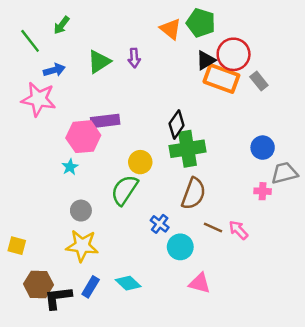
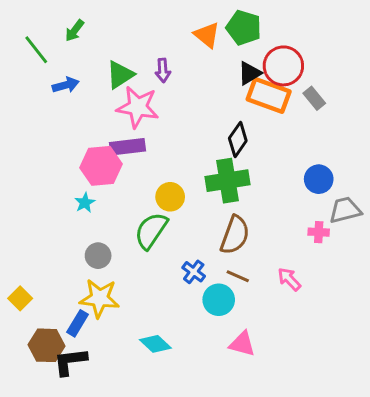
pink star: (39, 99) -> (138, 107), moved
black diamond: (177, 125) -> (238, 139), moved
brown line: (213, 227) -> (238, 276), moved
yellow square: (17, 246) -> (20, 298), turned 30
blue rectangle: (91, 287) -> (77, 323), moved

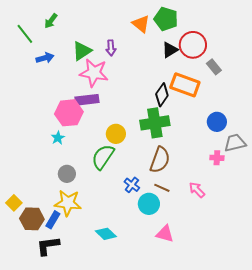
orange rectangle: (269, 95) -> (185, 85), moved
brown hexagon: (47, 345) -> (32, 219), moved

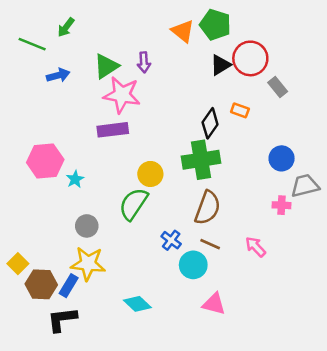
green line: (25, 34) -> (32, 44), turned -30
orange rectangle: (185, 85) -> (240, 110), size x0.5
pink hexagon: (69, 113) -> (45, 161), moved

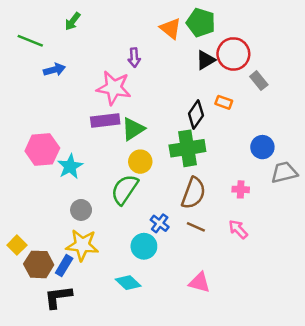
green arrow: (66, 27) -> (73, 21), moved
green triangle: (106, 66) -> (133, 129), moved
cyan star: (75, 179) -> (70, 166), size x1.5
pink cross: (282, 205) -> (241, 189), moved
cyan circle: (193, 265) -> (144, 246), moved

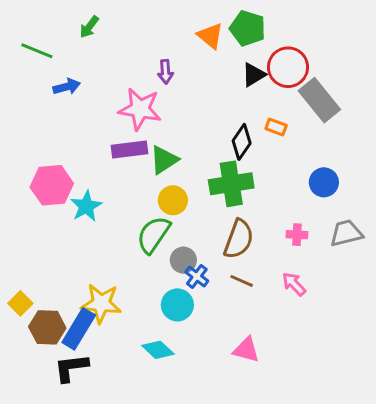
gray rectangle: (259, 81) -> (319, 100), size x1.8
gray trapezoid: (284, 172) -> (346, 233), moved
gray circle: (81, 210) -> (183, 260), moved
blue rectangle: (64, 266) -> (79, 329), size x1.5

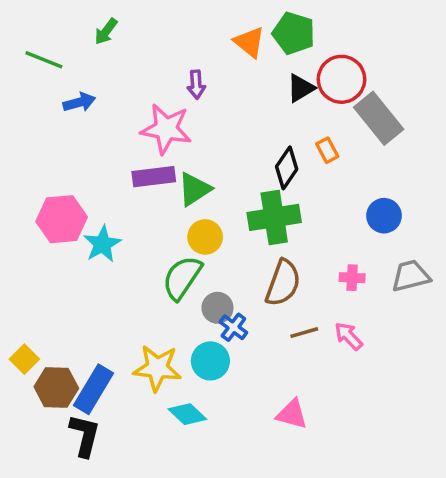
orange rectangle: (276, 127) -> (327, 150), turned 42
brown line: (242, 281) -> (304, 333), moved, turned -40
yellow star: (101, 303) -> (157, 368), moved
black L-shape: (71, 368) -> (85, 435), turned 111

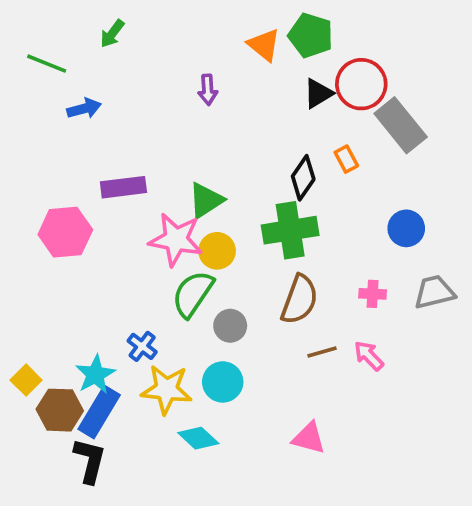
pink star: (166, 129) -> (176, 240), moved
purple rectangle: (154, 177) -> (123, 187), moved
cyan star: (102, 244) -> (95, 374), moved
blue cross: (233, 327) -> (142, 346), moved

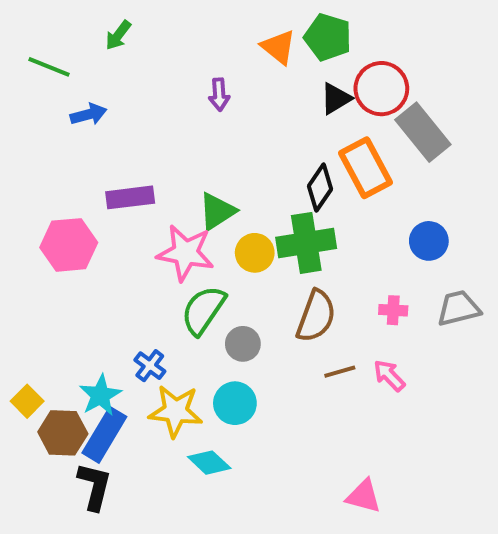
orange rectangle: (346, 159) -> (366, 168), size x2.0
yellow circle: (217, 251) -> (255, 253), moved
pink triangle: (309, 438) -> (364, 496), moved

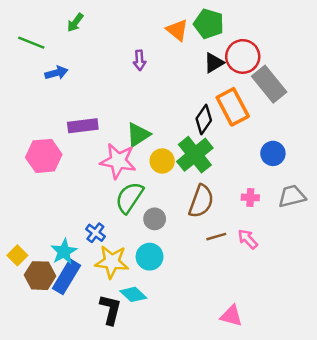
green cross: (306, 243) -> (195, 155), turned -30
black L-shape: (94, 486) -> (111, 310), moved

